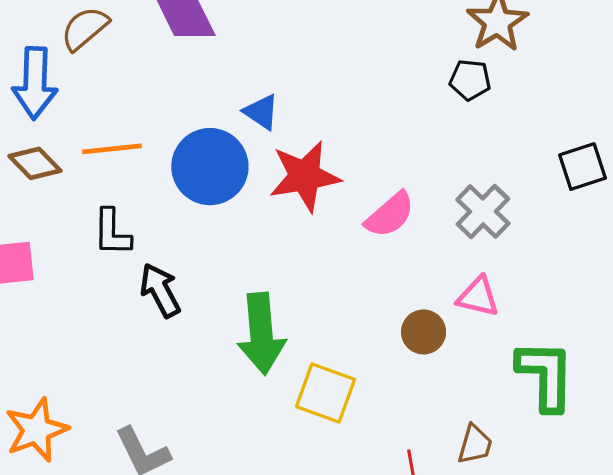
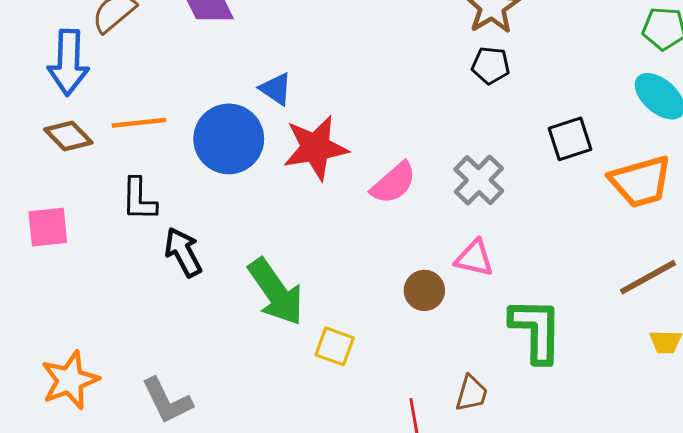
black pentagon: (470, 80) -> (491, 65), moved
green arrow: (261, 334) -> (276, 292), turned -30
yellow square: (326, 393) -> (335, 346), size x0.7

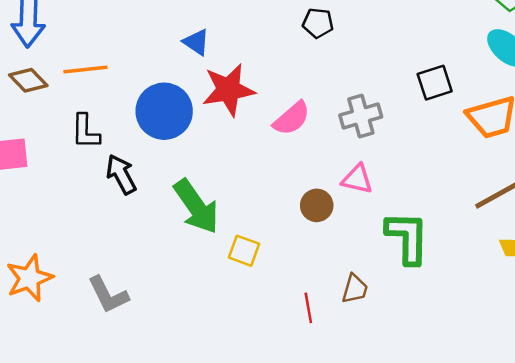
black pentagon: (491, 65) -> (318, 23), moved
blue circle: (229, 139) -> (164, 111), moved
gray cross: (479, 180) -> (361, 116), turned 30

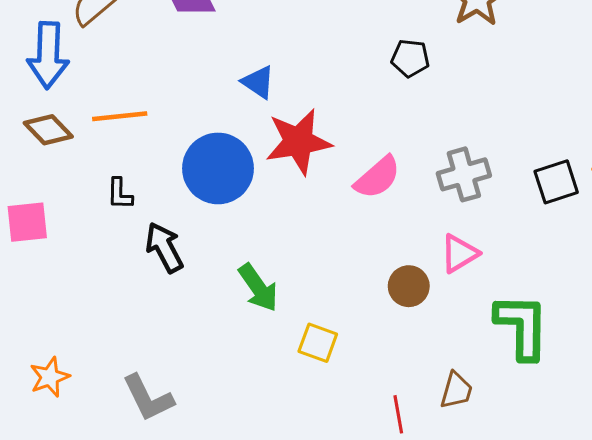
black square: (435, 83) -> (556, 182), moved
black L-shape: (85, 131) -> (120, 194), size x0.7
pink triangle: (357, 179) -> (459, 253), turned -44
green arrow: (196, 207) -> (258, 288), size x0.7
orange star: (29, 278) -> (50, 377), size x0.7

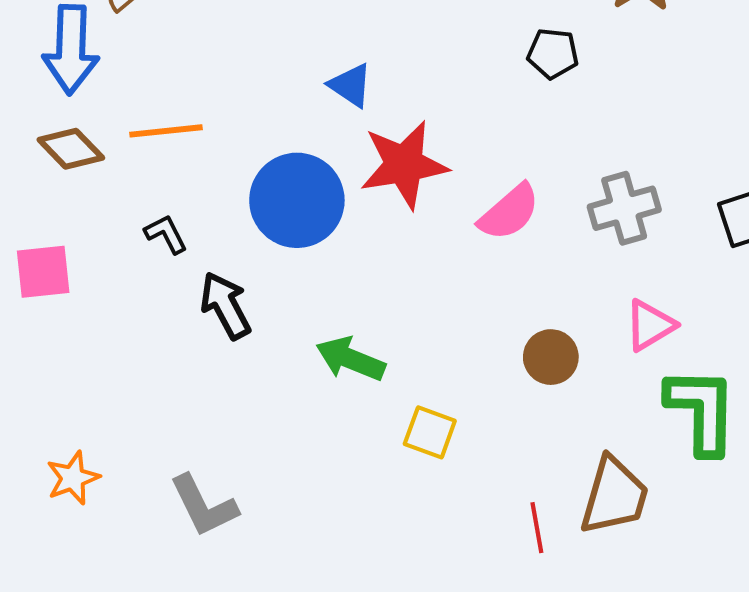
black L-shape: (120, 194) -> (166, 234), turned 152
pink triangle: (459, 253) -> (650, 325), moved
green arrow: (258, 288) -> (350, 359), turned 147
brown trapezoid: (456, 390) -> (614, 496), size x1.6

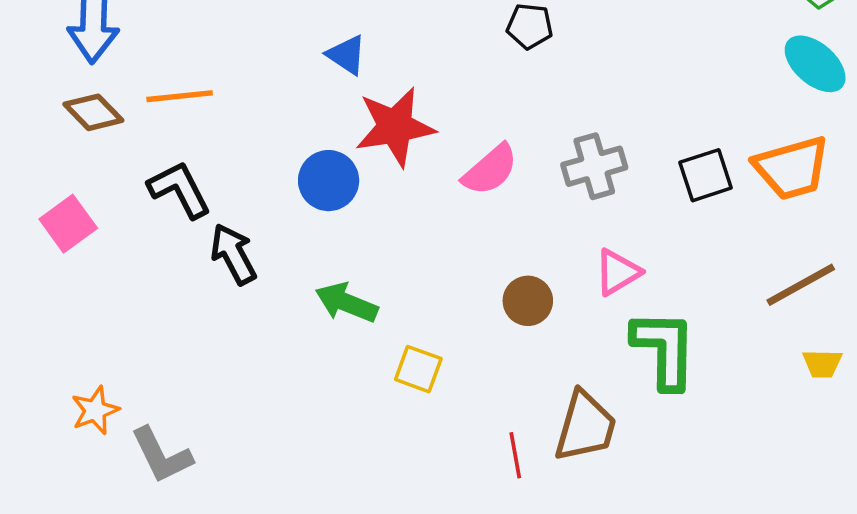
blue circle: (297, 200) -> (329, 181), moved, size x0.7
black L-shape: (166, 234) -> (180, 190), size x1.6
pink square: (43, 272) -> (68, 224), turned -30
gray L-shape: (204, 506) -> (162, 455), moved

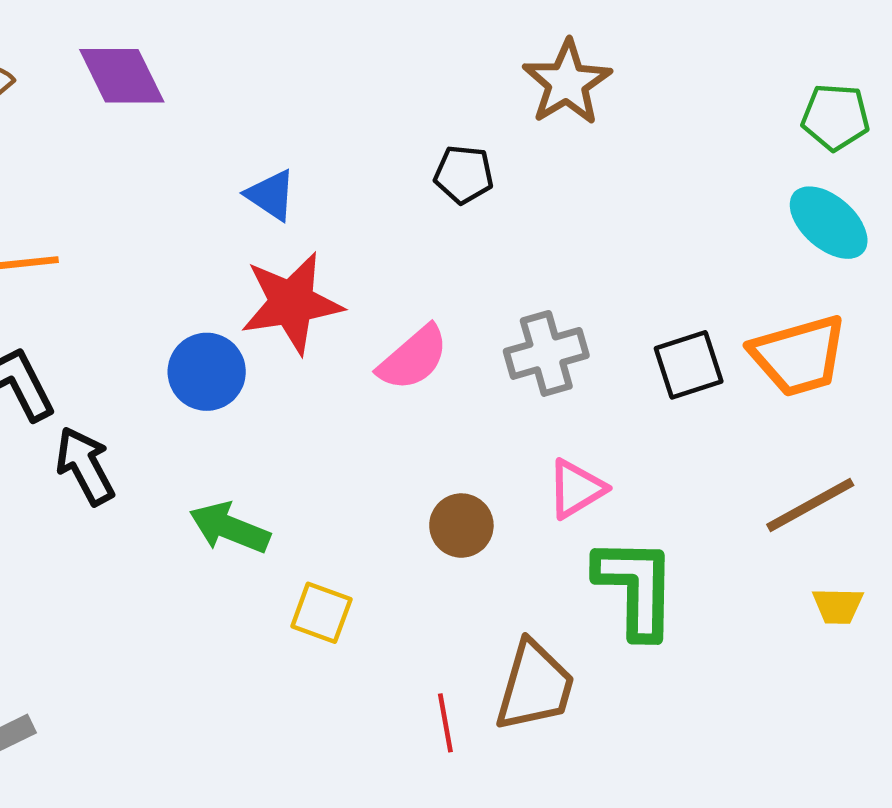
blue triangle: (347, 55) -> (271, 195), moved

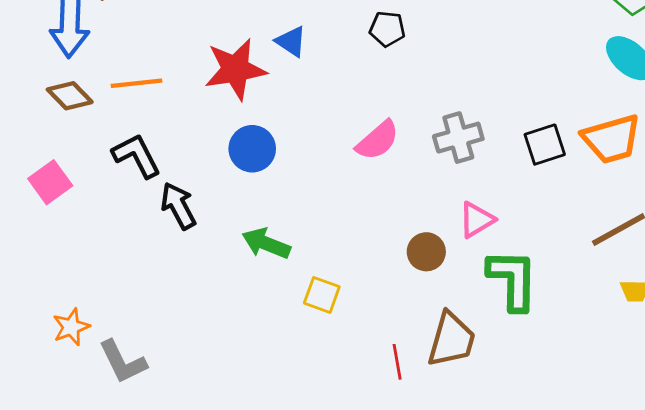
black pentagon: (464, 174) -> (387, 29), moved
red star: (292, 303) -> (235, 69), moved
brown circle: (461, 526) -> (426, 252), moved

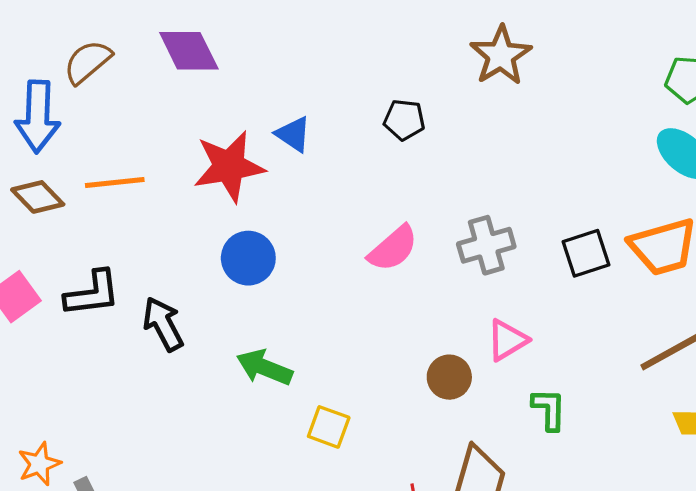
black L-shape: (137, 156) -> (92, 293), moved, turned 110
green L-shape: (513, 280) -> (549, 409), size x0.6

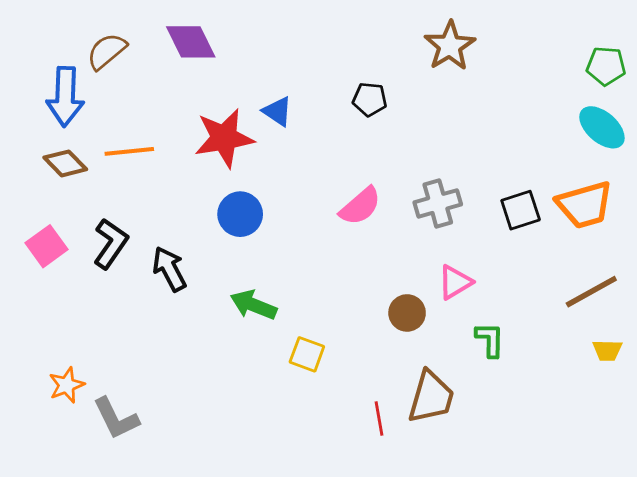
black L-shape: (92, 293) -> (111, 244), turned -48

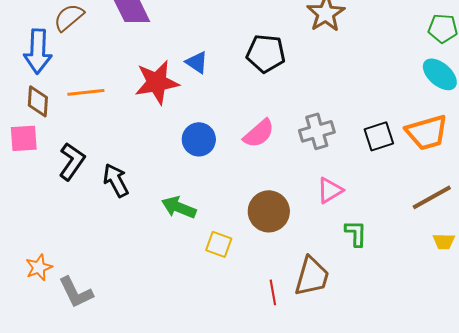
black pentagon: (370, 99) -> (266, 53), size x1.5
brown diamond: (65, 163) -> (38, 101), turned 48
blue circle: (240, 214) -> (199, 139), moved
pink square: (47, 246) -> (24, 138), moved, turned 32
brown circle: (407, 313) -> (269, 211), moved, size x1.5

